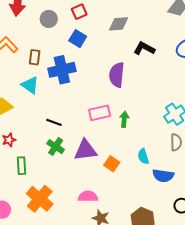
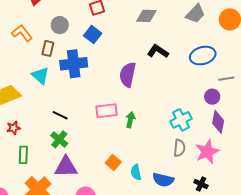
gray circle: (49, 19) -> (60, 25), moved
gray diamond: (119, 24) -> (146, 16), moved
purple triangle: (85, 150) -> (66, 167), moved
cyan semicircle: (143, 156) -> (136, 172), moved

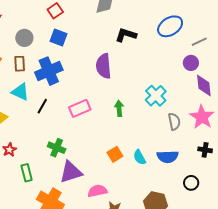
pink rectangle: (107, 111) -> (80, 108), moved
black line: (60, 115) -> (42, 106), moved, turned -70
cyan cross: (181, 120) -> (156, 96), moved
orange square: (113, 162) -> (115, 154), turned 35

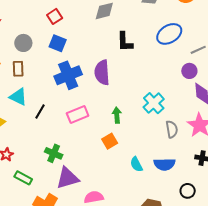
black L-shape: (126, 35) -> (125, 42), turned -110
blue cross: (49, 71) -> (68, 75), moved
orange square: (115, 154) -> (110, 141), moved
green rectangle: (27, 173) -> (23, 178), turned -48

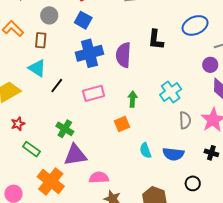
black L-shape: (125, 42) -> (156, 40), moved

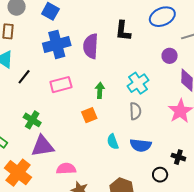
purple circle: (210, 65) -> (170, 56), moved
gray semicircle: (185, 120) -> (135, 111), moved
black cross: (211, 153) -> (178, 157), moved

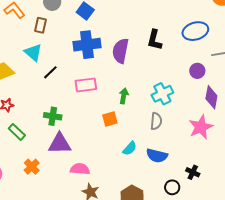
green cross: (32, 120) -> (53, 116), turned -30
cyan semicircle: (113, 142) -> (130, 148), turned -126
orange cross: (18, 173) -> (32, 167), size x0.6

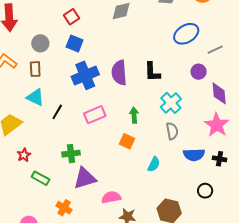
black L-shape: (155, 40) -> (152, 72), moved
orange square: (110, 119) -> (127, 141), turned -35
blue semicircle: (157, 156) -> (194, 155), moved
black cross: (193, 172) -> (220, 159), moved

